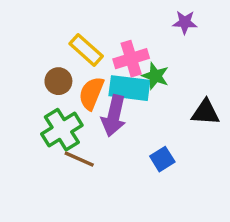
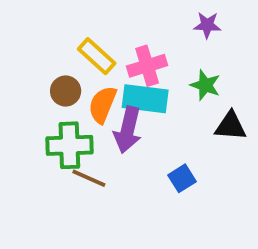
green star: (155, 76) -> (205, 85), moved
green cross: (62, 130) -> (69, 145), turned 30

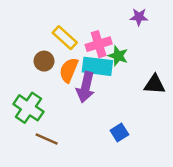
green star: (205, 85) -> (118, 56), moved
green cross: (69, 145) -> (28, 108), moved, turned 36
brown line: (89, 178) -> (47, 139), moved
blue square: (182, 178) -> (119, 133), moved

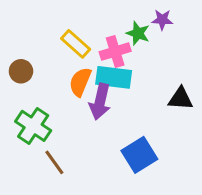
green star: (118, 56) -> (138, 33), moved
brown circle: (44, 61) -> (21, 71), moved
blue square: (119, 133) -> (139, 155), size x1.6
brown line: (47, 139) -> (54, 162), turned 30

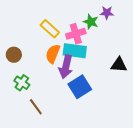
brown circle: (21, 71) -> (14, 55), moved
green cross: (33, 126) -> (22, 83), size x0.7
blue square: (139, 155) -> (80, 87), moved

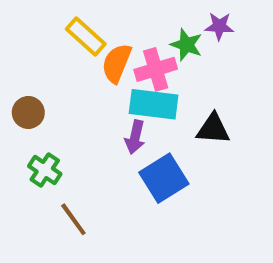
yellow rectangle: (50, 29) -> (86, 36), moved
orange semicircle: (53, 54) -> (117, 63), moved
black triangle: (119, 65) -> (213, 129), moved
purple arrow: (66, 67) -> (135, 137), size x0.7

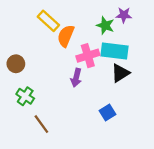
pink cross: (156, 69) -> (88, 56), moved
cyan rectangle: (154, 104) -> (114, 51), moved
black triangle: (213, 129) -> (120, 73), turned -36
blue square: (164, 178) -> (108, 112), moved, size x0.6

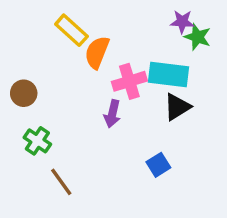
green star: (105, 25) -> (198, 37), moved

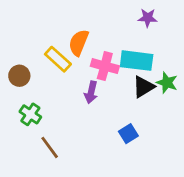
yellow rectangle: (71, 30) -> (58, 59), moved
green star: (198, 37) -> (167, 83), moved
pink cross: (129, 81) -> (105, 66), turned 32

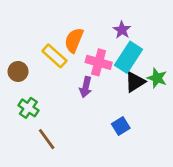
purple star: (148, 18) -> (122, 30), moved, turned 30
cyan rectangle: (137, 61) -> (128, 57), turned -64

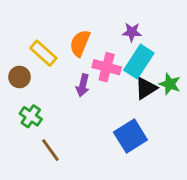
purple star: (122, 30) -> (132, 32), turned -30
yellow rectangle: (54, 56) -> (43, 53), moved
purple arrow: (86, 87) -> (83, 85), moved
blue square: (121, 126) -> (130, 136), size x1.6

